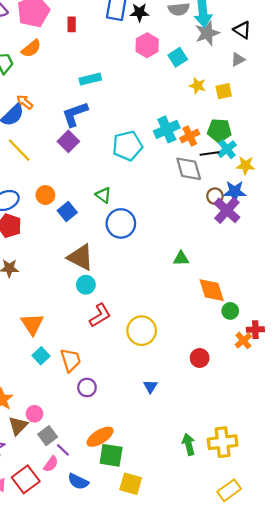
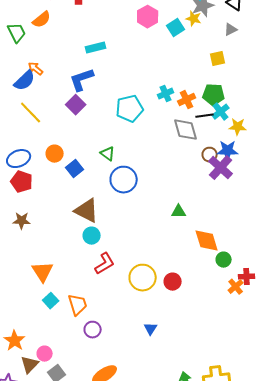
yellow star: (197, 86) -> (194, 19), moved
cyan cross: (167, 129) -> (166, 94), size x0.7
red circle: (200, 358) -> (173, 282), moved

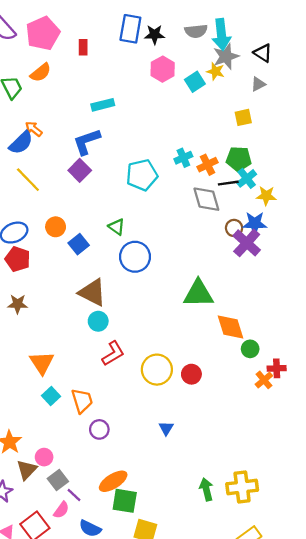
green triangle: (179, 212) -> (198, 294), size x1.8

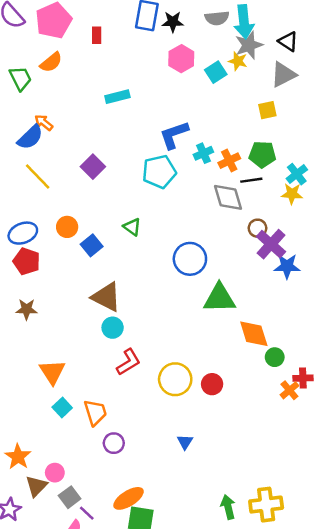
gray triangle: (258, 84) -> (283, 75), size x1.6
blue L-shape: (87, 142) -> (174, 135), moved
cyan cross: (247, 178) -> (297, 174), moved
blue star: (255, 223) -> (287, 266), moved
blue circle: (135, 257) -> (190, 259), moved

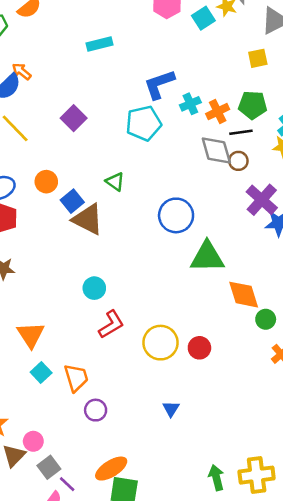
brown circle: (258, 228) -> (238, 161), moved
brown triangle: (106, 297) -> (88, 219), moved

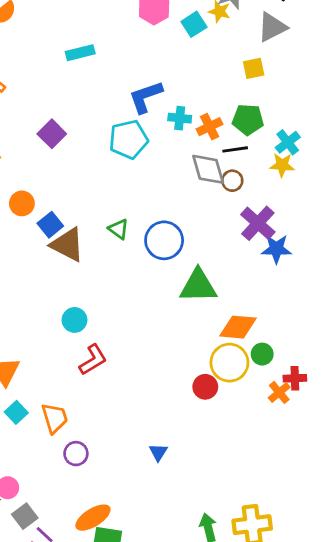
cyan cross: (190, 104) -> (180, 118), turned 30
green triangle: (115, 182) -> (119, 229), moved
orange diamond: (244, 295) -> (238, 327), turned -68
yellow circle: (161, 343) -> (229, 363), moved
red circle: (199, 348) -> (205, 387), moved

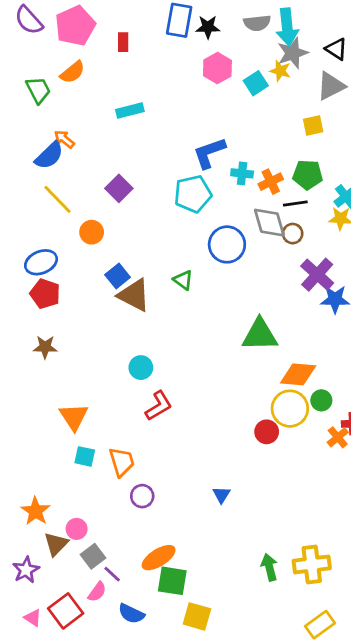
cyan rectangle: (80, 53) -> (130, 110), moved
orange circle: (22, 203) -> (92, 232), moved
blue circle: (164, 240) -> (227, 244), moved
cyan square: (16, 412) -> (85, 456), turned -35

